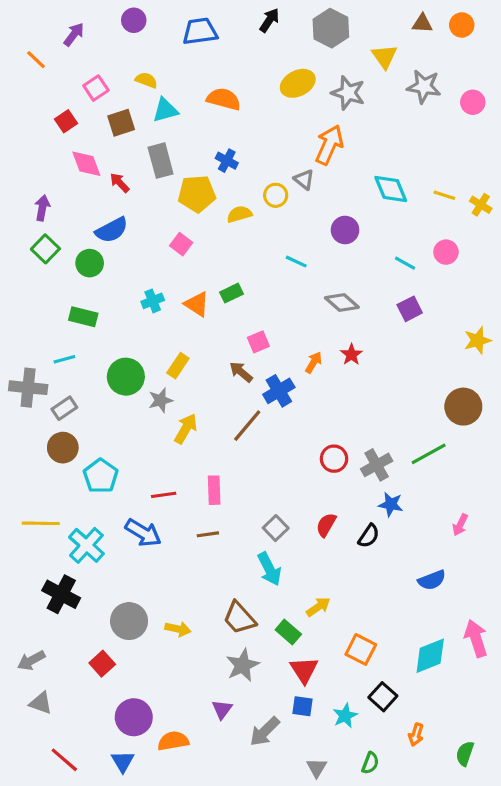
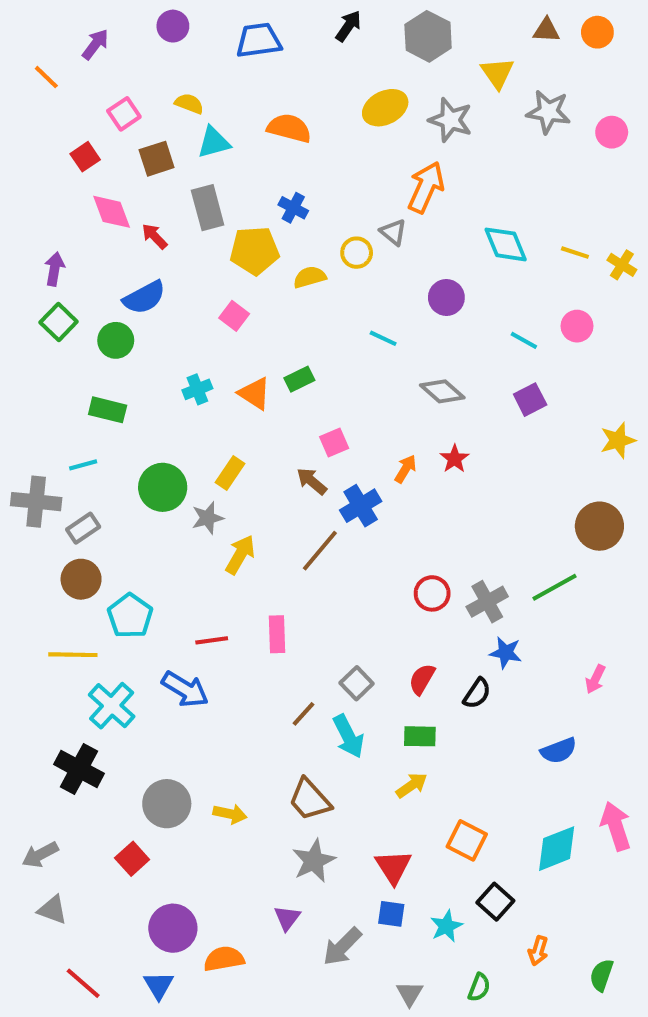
yellow line: (41, 523) -> (73, 655), moved
brown line: (208, 534) -> (304, 714), moved, turned -40
green rectangle: (288, 632) -> (420, 736), moved, turned -40

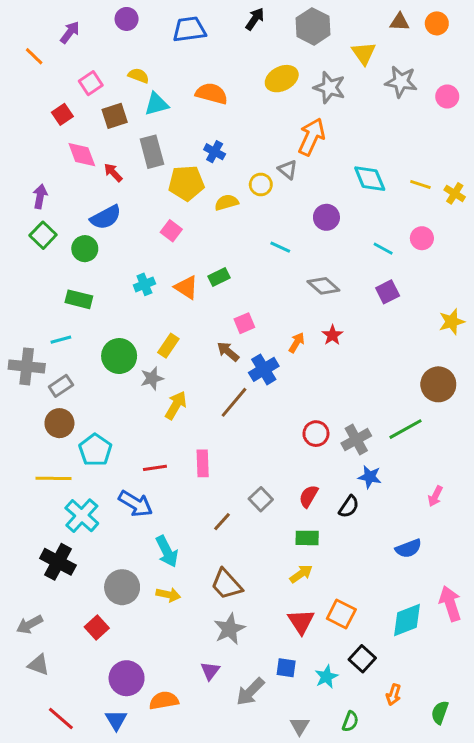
cyan arrow: (348, 736) -> (167, 551), moved
red triangle: (393, 867) -> (301, 622), moved

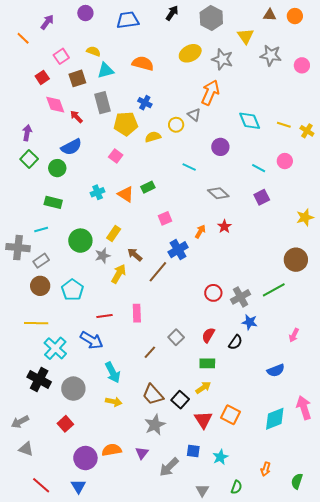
brown arrow: (228, 352) -> (135, 255), moved
cyan pentagon: (95, 450) -> (72, 290), moved
gray circle: (122, 587) -> (73, 389), moved
black square: (362, 659) -> (180, 400), moved
orange semicircle: (164, 701) -> (112, 450), moved

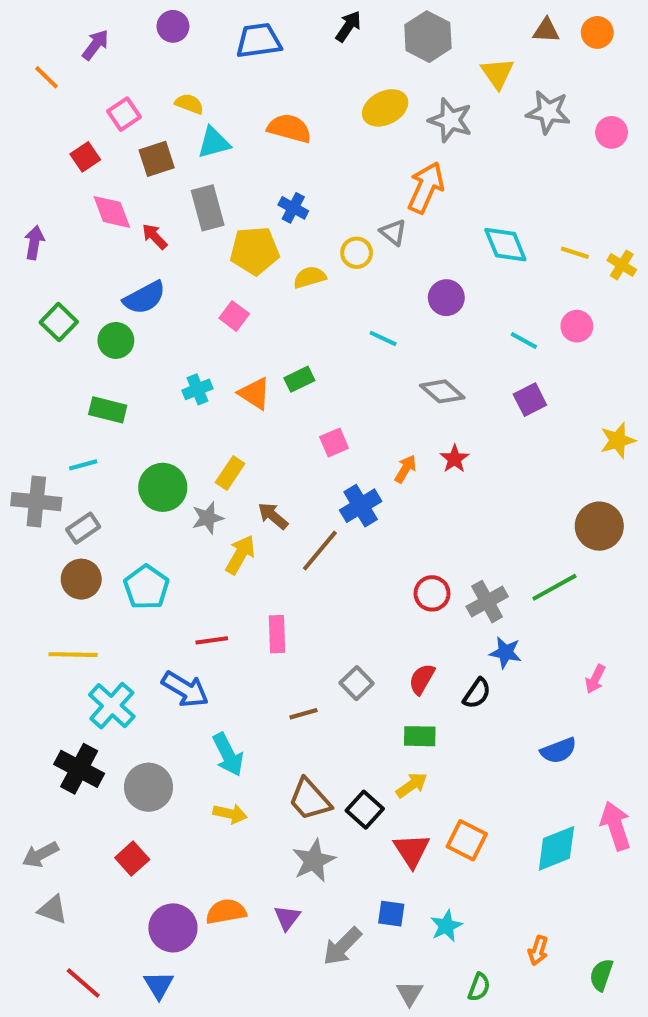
purple arrow: (27, 133) -> (34, 243), moved
brown line: (150, 352) -> (304, 714), turned 32

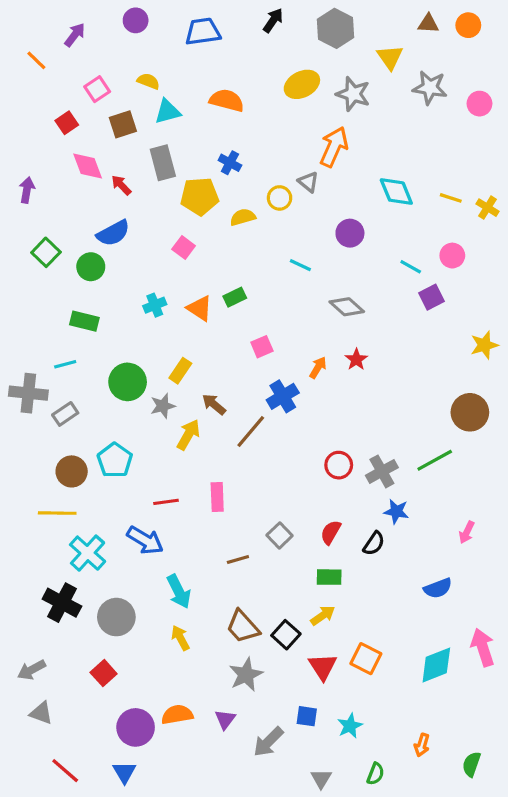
purple square: (530, 400) -> (431, 297), moved
brown circle: (81, 579) -> (72, 471), moved
yellow arrow: (230, 814) -> (180, 638), turned -130

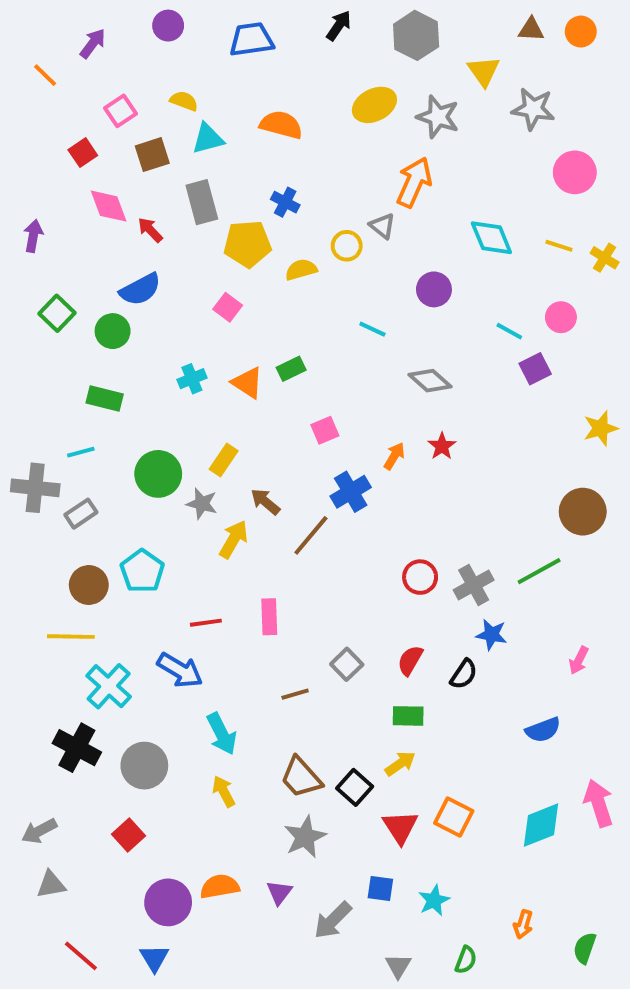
pink circle: (479, 104) -> (575, 172), moved, size x1.4
gray star: (163, 406) -> (202, 504), turned 30
gray triangle: (41, 713) -> (51, 885), turned -30

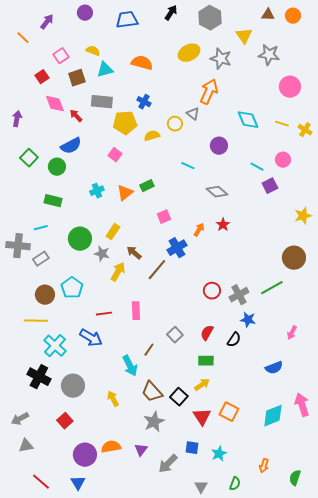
gray rectangle: (202, 202) -> (102, 102), turned -70
orange triangle: (247, 383) -> (125, 193), turned 48
brown line: (295, 694) -> (149, 350), turned -40
cyan arrow: (222, 734) -> (130, 366), moved

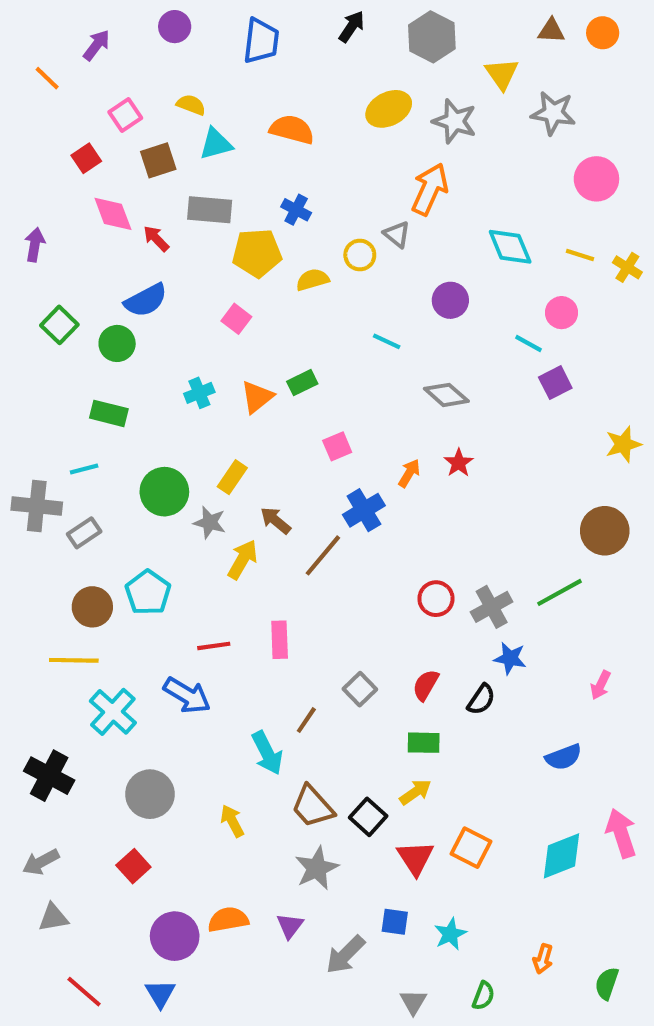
blue trapezoid: (127, 20) -> (261, 41), turned 105
pink circle: (283, 160) -> (561, 313), moved
black cross: (39, 377) -> (49, 776), moved

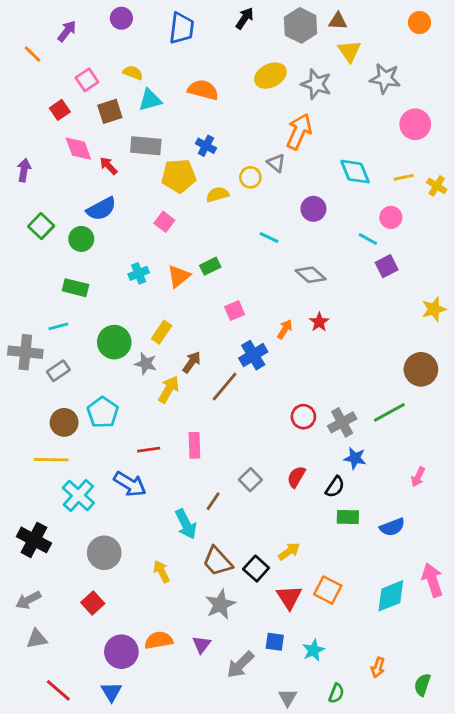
brown triangle: (551, 31) -> (338, 21), moved
yellow line: (580, 255) -> (404, 177), turned -30
brown arrow: (275, 520) -> (192, 362), turned 85
green rectangle: (424, 743) -> (348, 517), moved

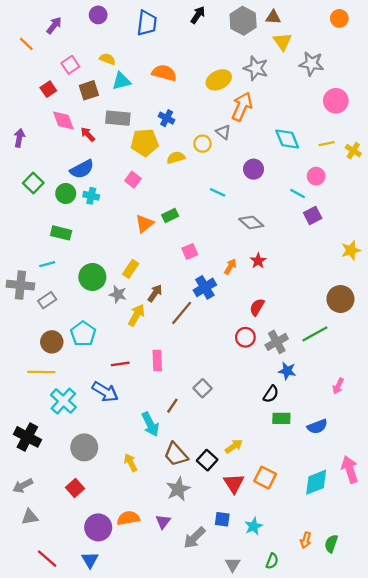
yellow ellipse: (270, 76) -> (219, 80), moved
cyan cross: (139, 273) -> (91, 196), moved, turned 35
red semicircle: (296, 477) -> (257, 307), moved
green semicircle: (422, 685) -> (331, 544), moved

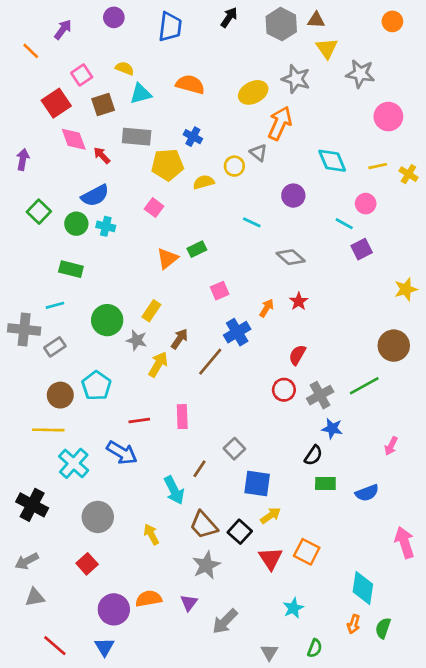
red square: (48, 89) -> (56, 103), size x1.5
cyan diamond: (316, 482) -> (363, 588), moved, turned -60
blue square: (222, 519) -> (257, 483), moved, size x1.5

